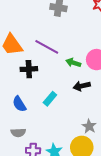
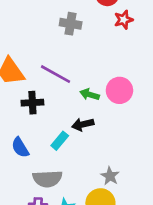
black arrow: (82, 86) -> (83, 124), moved
gray semicircle: (18, 133) -> (47, 179), moved, size x1.5

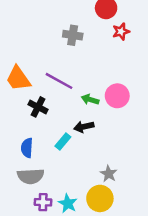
black cross: (32, 103) -> (38, 107), turned 30
blue semicircle: (20, 147) -> (27, 148), turned 36
gray semicircle: (47, 179) -> (31, 176), moved

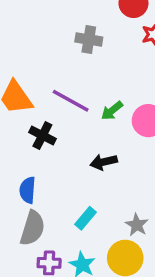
green arrow: (90, 100) -> (112, 111), moved, turned -56
cyan rectangle: (63, 142) -> (85, 218), moved
gray semicircle: (31, 176) -> (33, 228), turned -70

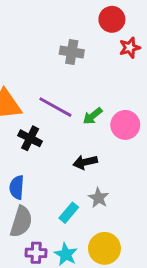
gray star: (137, 225) -> (98, 198), moved

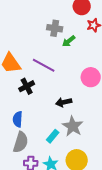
green arrow: (93, 116) -> (69, 41), moved
black cross: (30, 138) -> (27, 86), turned 35
gray star: (98, 198) -> (73, 126), size x1.5

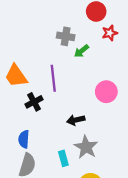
purple line: (44, 65) -> (53, 78), turned 55
cyan rectangle: (53, 136) -> (63, 158), turned -56

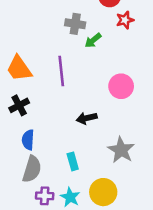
black cross: (34, 102) -> (19, 105), moved
gray star: (86, 147) -> (121, 150), moved

